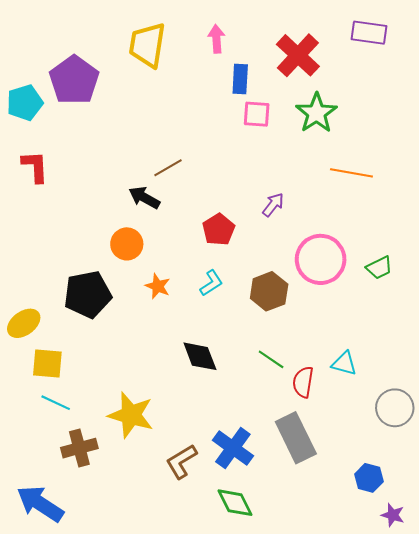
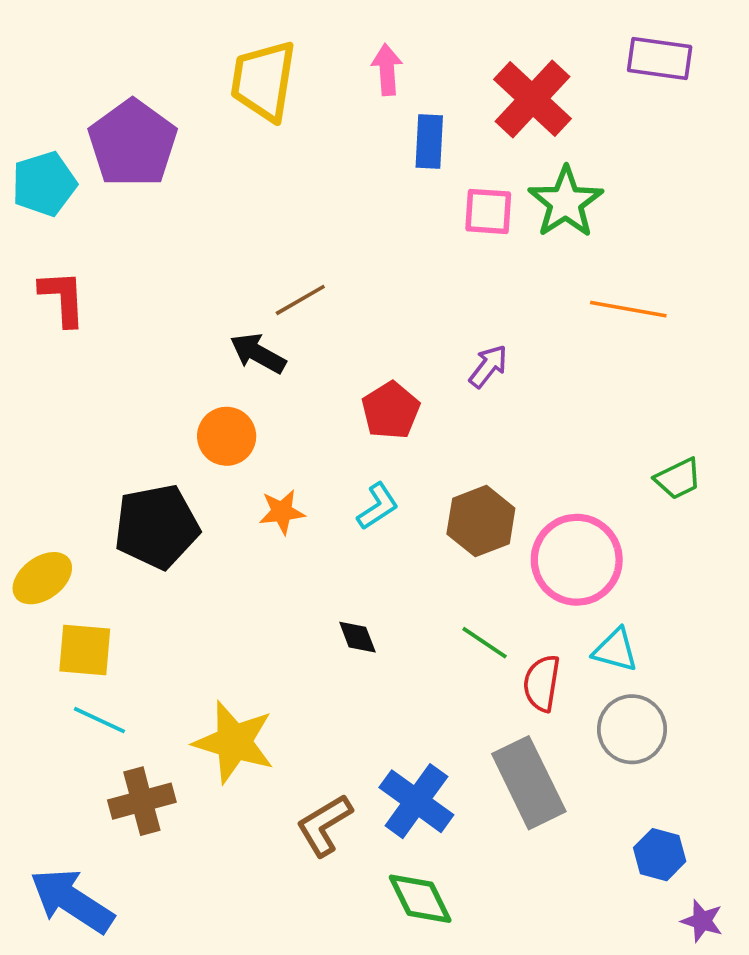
pink square: (257, 114) -> (488, 211), moved
pink circle: (321, 259) -> (577, 560), moved
orange star: (158, 286) -> (282, 512), turned -30
black diamond: (200, 356) -> (357, 637), size x0.6
gray circle: (395, 408) -> (632, 729), moved

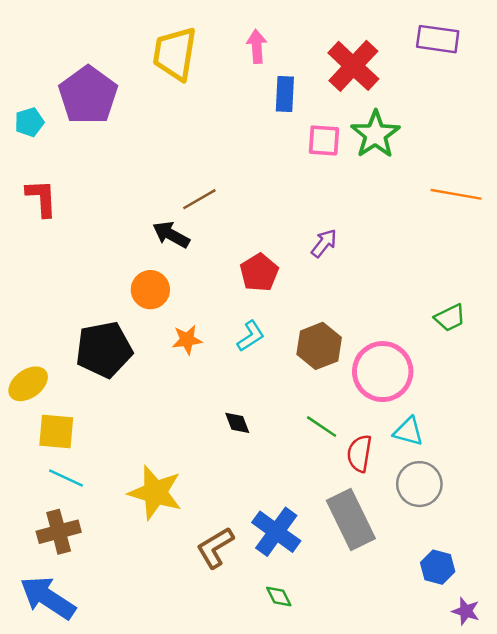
cyan pentagon: (44, 184) -> (29, 122), size x0.7
orange line: (628, 309) -> (456, 194), moved
brown cross: (142, 801) -> (59, 532), moved
green diamond: (420, 899) -> (279, 597), size x0.6

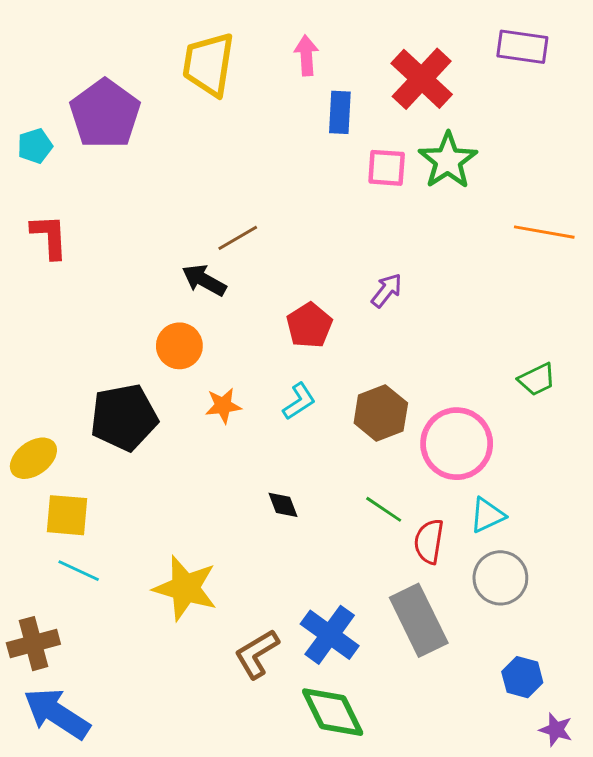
cyan triangle: (408, 431) -> (487, 515), turned -40
brown cross: (59, 532) -> (33, 644), moved
green diamond: (279, 597) -> (333, 712), size x2.0

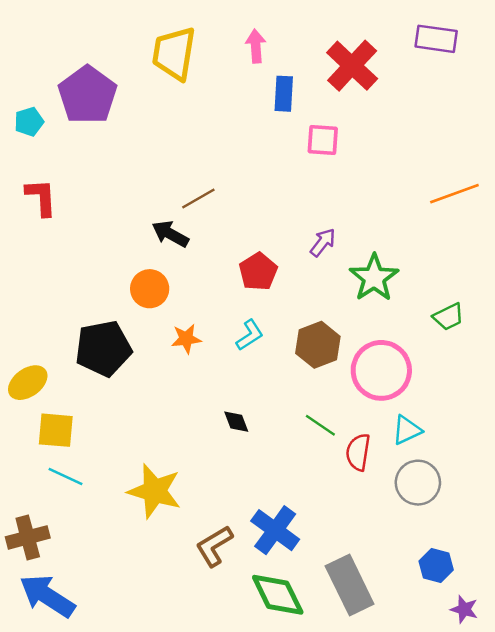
green star: (448, 161) -> (374, 278), moved
orange line: (544, 232) -> (454, 194), turned -30
gray rectangle: (419, 620) -> (350, 585), moved

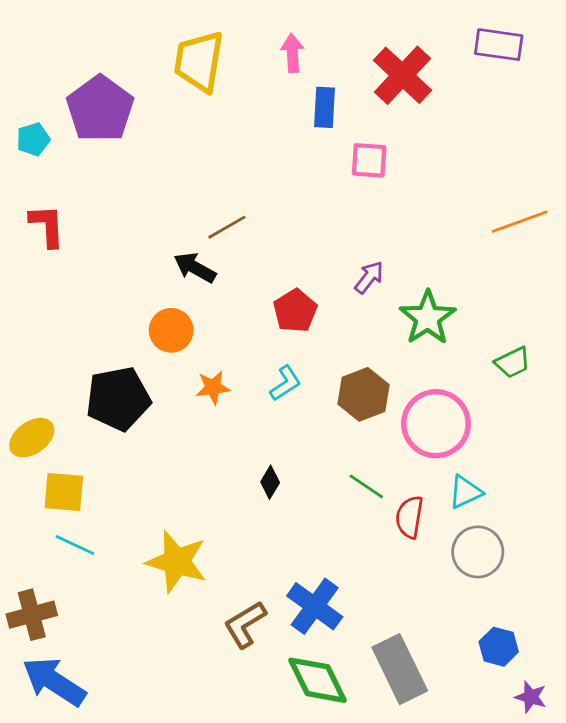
black diamond: (236, 422) -> (270, 482), turned 52

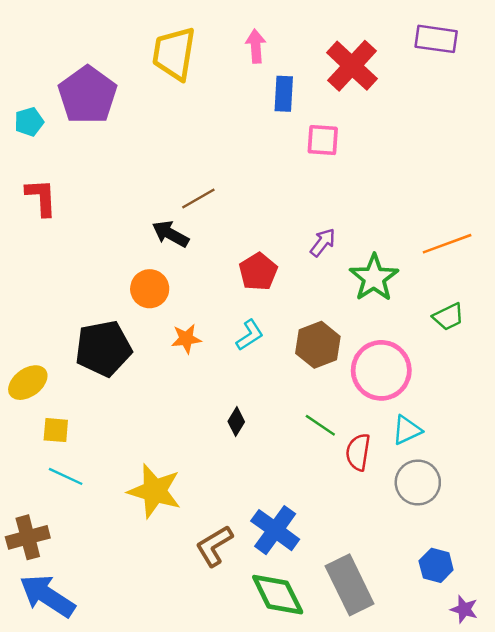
orange line: (520, 222) -> (447, 244), moved
yellow square: (64, 492) -> (56, 430), size x0.7

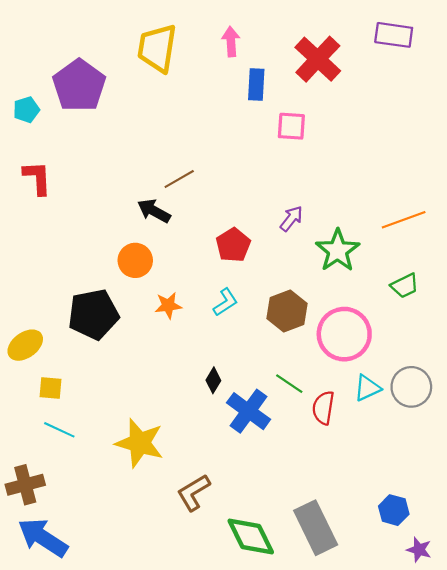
gray circle: (418, 483) -> (411, 387), moved
blue cross: (275, 530) -> (249, 411), moved

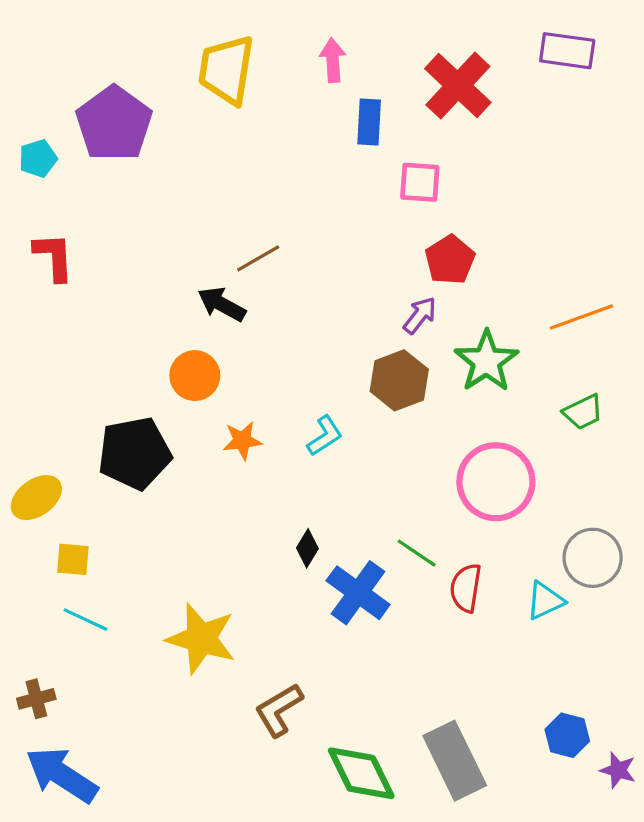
red pentagon: (233, 245) -> (450, 260), moved
brown hexagon: (287, 311) -> (399, 380), moved
cyan triangle: (367, 388) -> (545, 601), moved
brown cross: (25, 485) -> (36, 699), size x0.7
purple star: (419, 550) -> (618, 770), moved

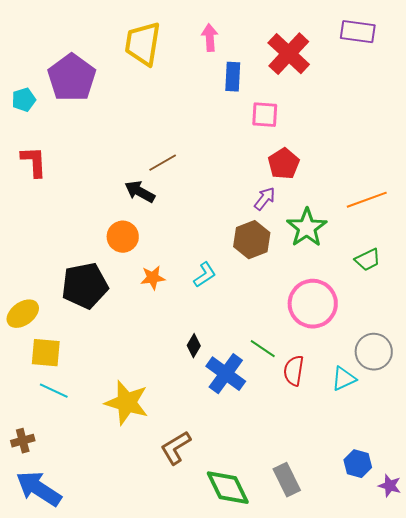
yellow square: (73, 559) -> (46, 353), size x1.4
gray rectangle: (455, 761) -> (287, 480), size x0.7

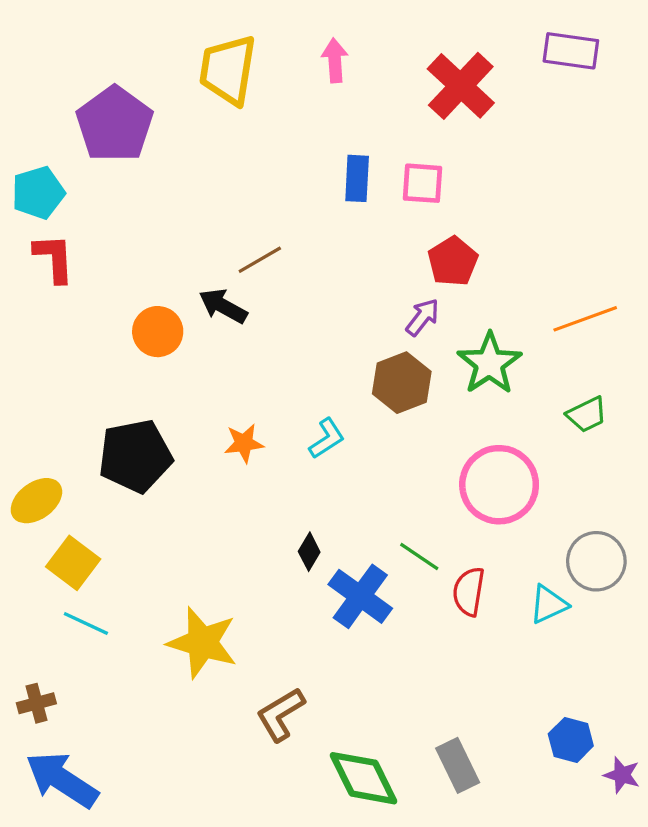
blue rectangle: (233, 77) -> (357, 178), moved
cyan pentagon: (24, 100) -> (38, 193), moved, size x1.4
orange circle: (123, 237) -> (158, 332), moved
yellow square: (46, 353) -> (73, 563), turned 32

